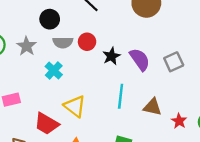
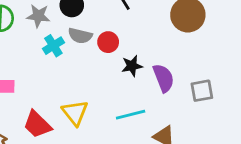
gray star: (27, 46) -> (38, 16), moved, turned 30
cyan cross: (54, 70) -> (53, 46), moved
cyan line: (121, 96) -> (131, 115), turned 55

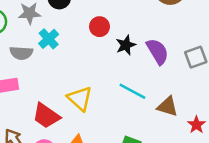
gray semicircle: (80, 36) -> (21, 53), moved
cyan line: (131, 115) -> (132, 91), turned 52

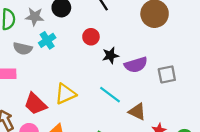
purple semicircle: (158, 51) -> (136, 65), turned 95
yellow triangle: (80, 98) -> (65, 94), turned 45

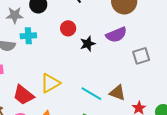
cyan cross: (47, 40) -> (28, 36), turned 35
purple semicircle: (136, 65) -> (116, 35), moved
cyan line: (110, 95) -> (91, 94), moved

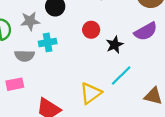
yellow triangle: (50, 83) -> (91, 93), moved
cyan line: (91, 94) -> (121, 75), moved, turned -70

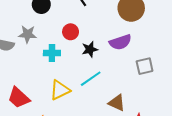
gray star: (30, 21) -> (28, 34), moved
cyan cross: (48, 42) -> (52, 53), moved

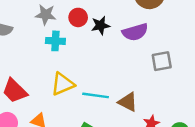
gray star: (28, 34) -> (46, 15), moved
black star: (90, 49) -> (100, 25), moved
cyan line: (91, 79) -> (96, 95), moved, turned 40

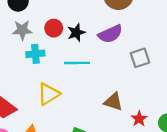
cyan line: (96, 95) -> (77, 63), moved

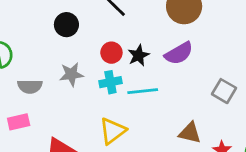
gray star: (22, 30) -> (71, 74), moved
cyan cross: (35, 54) -> (110, 82), moved
gray square: (140, 58) -> (224, 91), moved, turned -36

